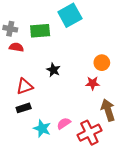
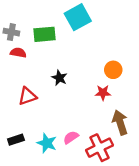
black rectangle: (24, 108) -> (16, 140), moved

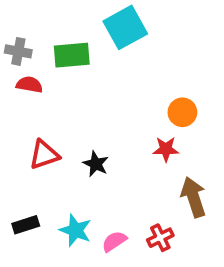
black star: (59, 78) -> (96, 164), moved
pink semicircle: (71, 137) -> (114, 241), moved
red cross: (99, 148) -> (160, 238), size x0.6

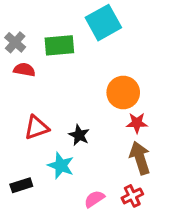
gray cross: (18, 51) -> (15, 42), turned 30
orange circle: (182, 112) -> (123, 92), moved, size x1.4
brown arrow: (193, 197) -> (140, 158), moved
cyan star: (75, 230) -> (61, 166), moved

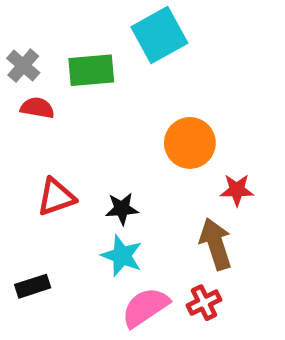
red star: (137, 123) -> (237, 190), moved
black star: (79, 135) -> (122, 209), turned -30
cyan star: (61, 166) -> (122, 256), moved
pink semicircle: (94, 199) -> (145, 307), size x1.5

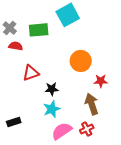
red triangle: (56, 197) -> (31, 73), moved
cyan star: (122, 256) -> (52, 109), turned 30

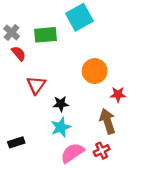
red semicircle: (16, 46) -> (19, 53), turned 40
red triangle: (31, 73) -> (36, 85), turned -36

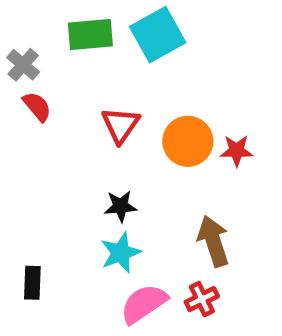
green rectangle: (45, 35) -> (90, 35), moved
red triangle: (36, 85) -> (121, 125), moved
red star: (118, 94) -> (237, 151), moved
black rectangle: (16, 142) -> (32, 283), turned -70

